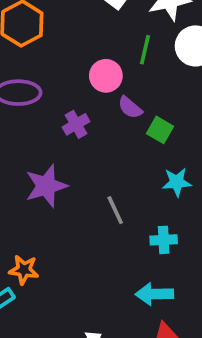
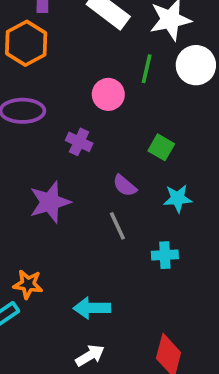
purple semicircle: (130, 108) -> (125, 186), moved
purple cross: (76, 124) -> (79, 142), turned -35
cyan arrow: (154, 294) -> (92, 308), moved

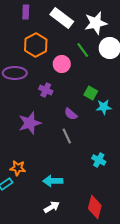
orange hexagon: (26, 43) -> (36, 45), moved
green line: (147, 69) -> (83, 50), turned -49
cyan star: (178, 198) -> (104, 107), moved
cyan cross: (165, 255) -> (99, 160), moved, turned 32

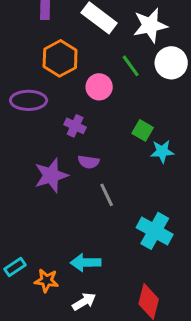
purple semicircle: (71, 114) -> (89, 162), moved, turned -32
cyan cross: (99, 160) -> (155, 231), size x1.6
orange star: (18, 168) -> (47, 281), moved

